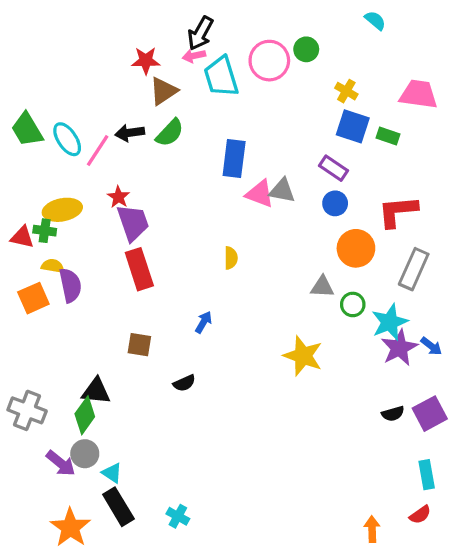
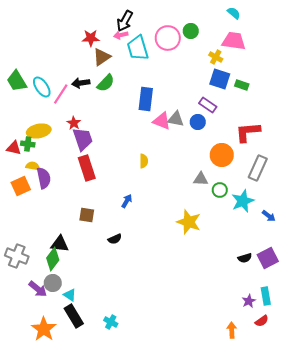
pink trapezoid: (419, 94) -> (234, 41), moved
blue circle: (335, 203) -> (198, 122), moved
purple star: (399, 348) -> (249, 301), moved, size x0.6

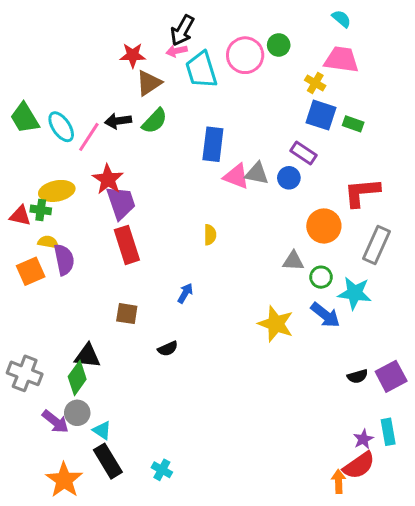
red star: (74, 123) -> (108, 179), size x1.5
cyan star: (243, 201) -> (355, 293), turned 30
blue arrow: (269, 216) -> (325, 315), moved, size x1.5
red semicircle: (262, 321) -> (359, 465), moved, size x1.6

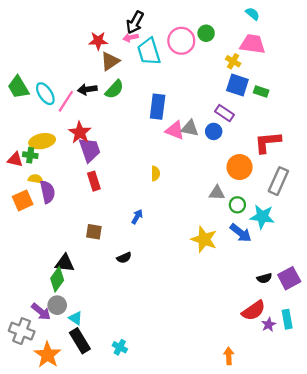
red rectangle: (127, 245) -> (94, 181), size x0.7
gray cross: (25, 373) -> (22, 331), moved
red semicircle: (359, 465) -> (254, 311), moved
orange arrow: (339, 481) -> (229, 356), moved

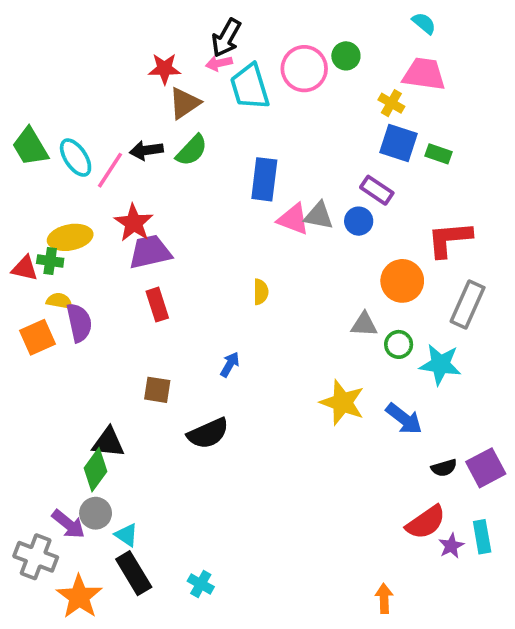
purple trapezoid: (90, 150) -> (150, 252), turned -84
blue arrow: (241, 233) -> (404, 419), moved
black semicircle: (124, 258) -> (208, 433), size x1.6

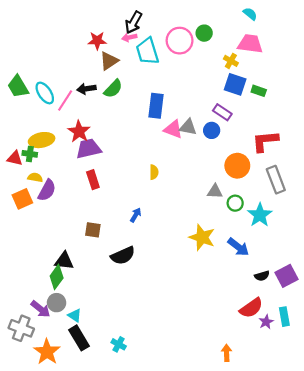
gray rectangle: (468, 305) -> (276, 180), turned -45
purple semicircle: (79, 323) -> (47, 190), turned 40
cyan star: (440, 364) -> (260, 215), turned 30

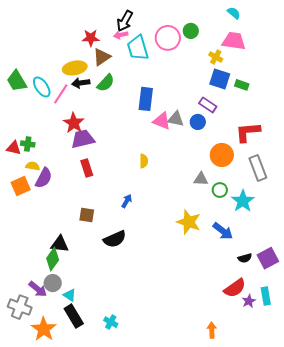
yellow ellipse: (42, 140) -> (75, 68), moved

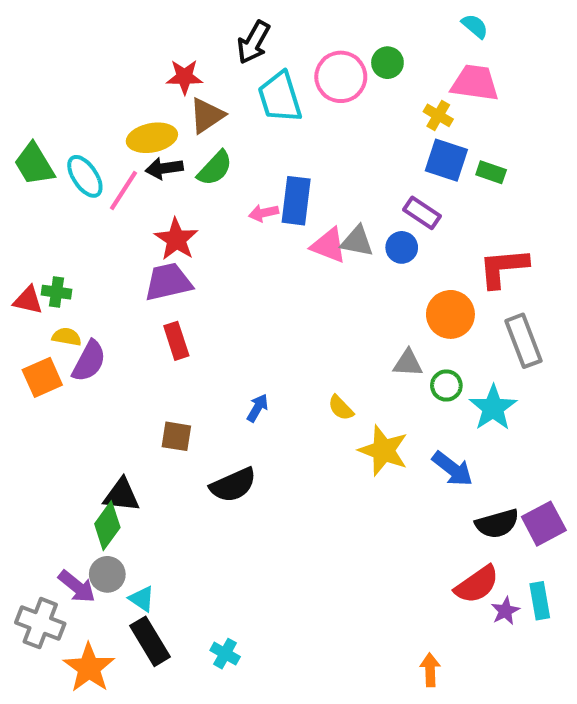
pink arrow: (121, 35) -> (264, 213), moved
red star: (74, 123) -> (176, 239), moved
yellow semicircle: (144, 161) -> (341, 408), moved, turned 136
black semicircle: (245, 258) -> (497, 524), size x1.5

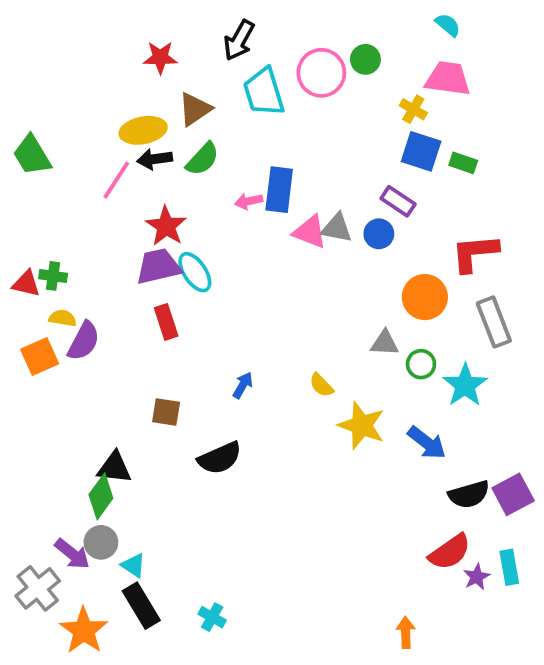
red star: (184, 77) -> (160, 57), moved
cyan ellipse: (85, 176) -> (195, 272), moved
gray cross: (40, 623) -> (38, 588), turned 30

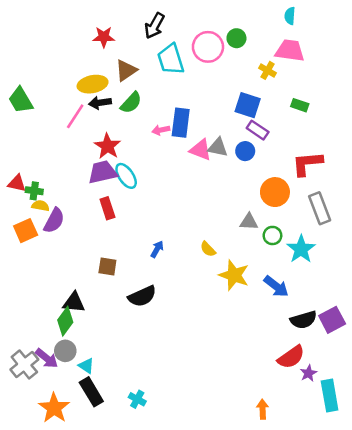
cyan semicircle: (448, 25) -> (290, 16), turned -126
blue square: (421, 151) -> (248, 105), moved
green cross: (53, 276) -> (34, 191), moved
cyan rectangle: (509, 567) -> (330, 396), moved, size x1.4
gray cross: (38, 588) -> (24, 365), moved

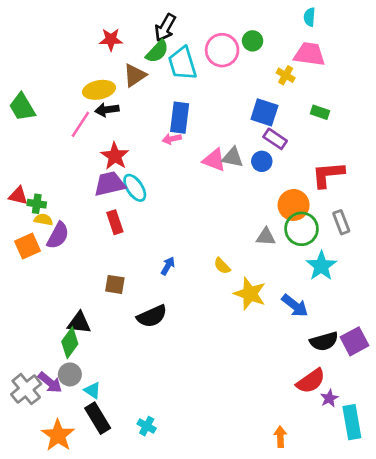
green semicircle: (131, 103) -> (157, 51), moved
blue rectangle: (181, 123) -> (180, 118), moved
gray rectangle: (320, 208) -> (341, 222), size x0.7
green circle: (272, 235) -> (302, 229), moved, size x1.6

